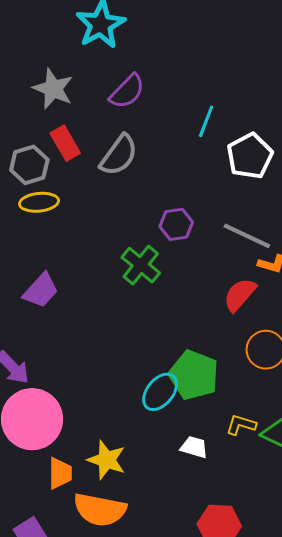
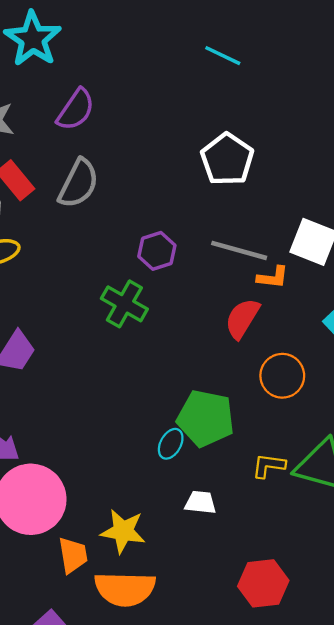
cyan line: (206, 121) -> (223, 56), moved, turned -76
cyan ellipse: (160, 392) -> (171, 444), size x0.7
white trapezoid: (194, 447) -> (200, 502), moved

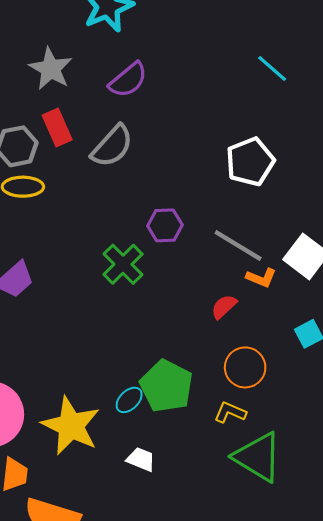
red semicircle: (242, 318) -> (224, 307), size x0.7
yellow L-shape: (269, 466) -> (230, 412), moved
yellow star: (123, 531) -> (71, 426), moved, size x1.4

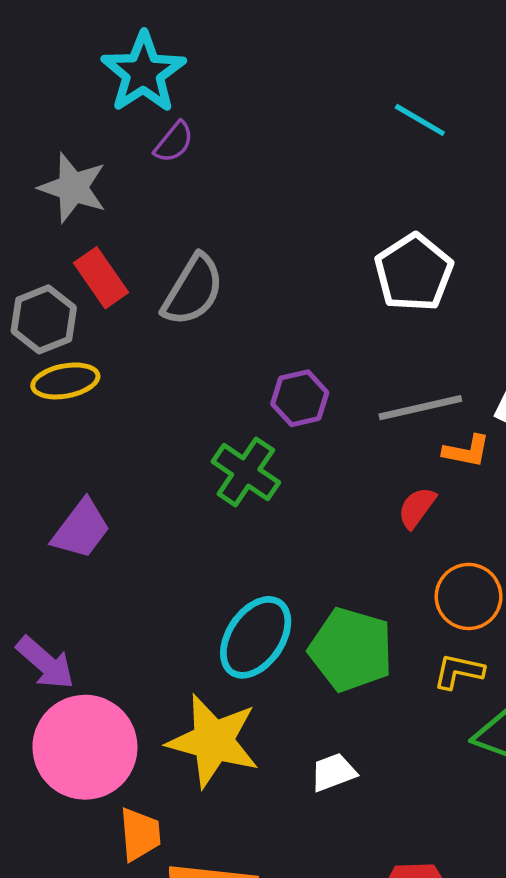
purple semicircle: (128, 80) -> (174, 142), moved, size x0.7
gray line: (238, 246) -> (420, 408), turned -33
cyan ellipse: (129, 400) -> (256, 637), moved, size x1.8
white trapezoid: (141, 459) -> (333, 772), turned -32

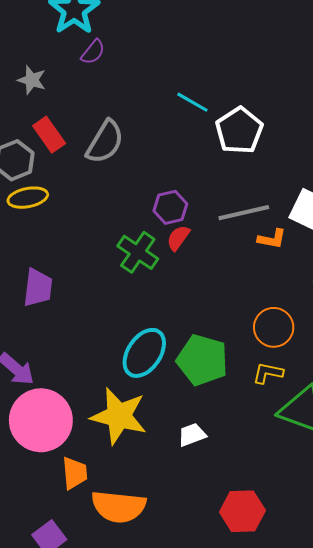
cyan line: (420, 120) -> (192, 102), moved
gray star: (73, 188) -> (32, 80), size x0.7
red semicircle: (417, 508) -> (178, 238), moved
purple trapezoid: (81, 529) -> (38, 288), turned -30

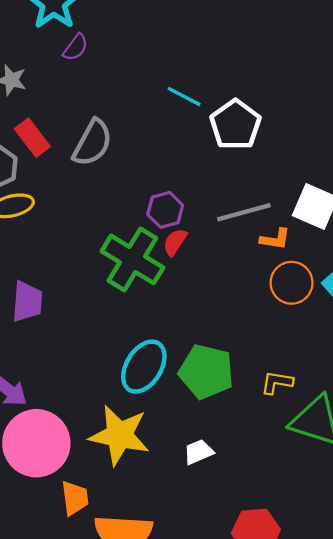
green cross: (138, 252) -> (132, 259), size x1.4
orange circle: (274, 327) -> (292, 283), moved

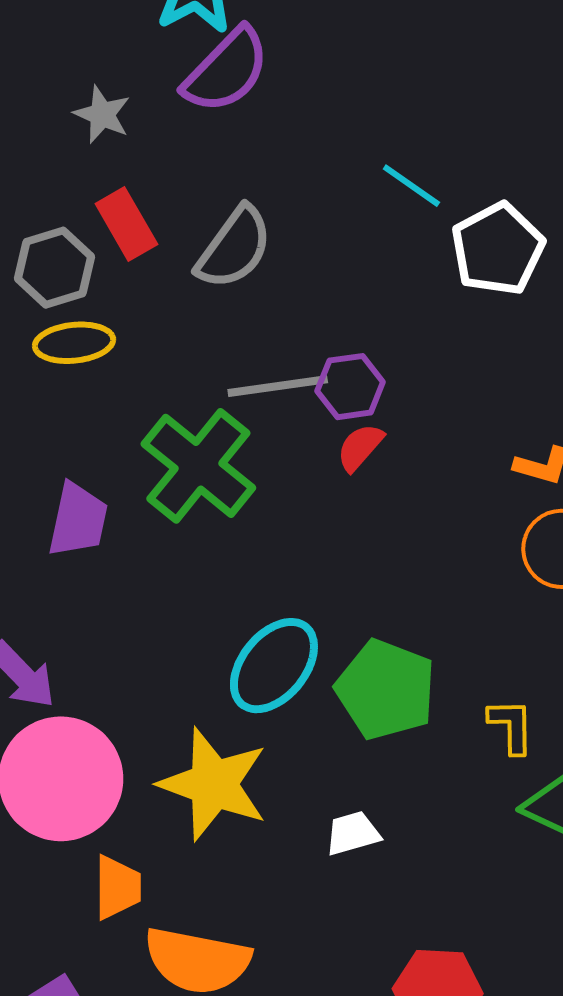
purple semicircle: (76, 47) -> (226, 70), size x1.8
gray line: (244, 212) -> (278, 386), moved
green cross: (132, 259) -> (198, 466), moved
yellow L-shape: (277, 383) -> (511, 726), turned 72

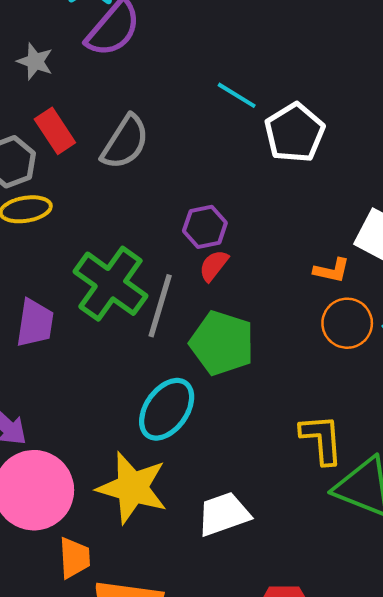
gray line: (278, 386) -> (160, 306), moved, turned -62
green pentagon: (386, 690) -> (222, 343), moved
yellow L-shape: (511, 726) -> (321, 439), size x1.4
white trapezoid: (353, 833) -> (224, 514), size x1.5

